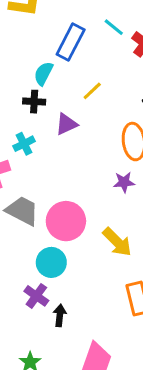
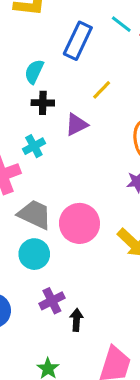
cyan semicircle: (43, 73) -> (34, 72), moved
cyan circle: (51, 262) -> (34, 254), moved
purple cross: (36, 296) -> (52, 301), turned 30

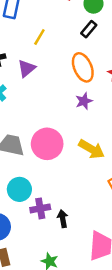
cyan circle: (34, 254) -> (19, 189), moved
purple cross: (52, 301) -> (40, 208), turned 30

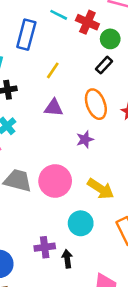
purple triangle: (27, 68) -> (54, 108), moved, turned 42
purple star: (84, 101) -> (85, 139), moved
cyan circle: (19, 189) -> (81, 223), moved

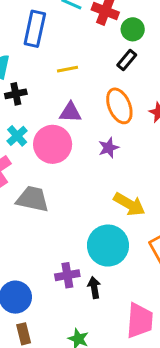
yellow line: (53, 70) -> (67, 69), turned 48
pink circle: (55, 181) -> (53, 144), moved
cyan circle: (81, 223) -> (108, 246), size x1.4

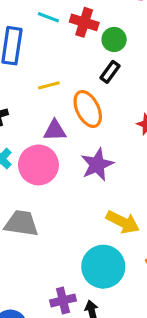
orange ellipse: (119, 106) -> (88, 109), moved
purple star: (109, 148) -> (97, 165), size x1.5

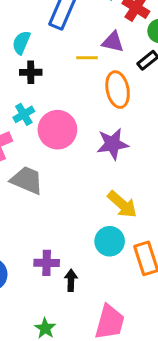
purple triangle: (55, 130) -> (113, 42), moved
cyan circle: (103, 267) -> (110, 241), moved, size x0.7

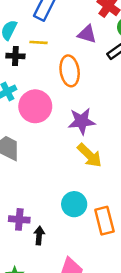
yellow line: (87, 58) -> (38, 42), moved
orange ellipse: (118, 90) -> (70, 71), moved
yellow arrow: (122, 204) -> (90, 155), moved

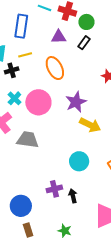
cyan circle: (74, 204) -> (79, 161), moved

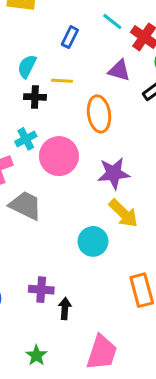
blue rectangle: (21, 26) -> (70, 37), size x0.6
cyan circle: (79, 161) -> (93, 241), moved

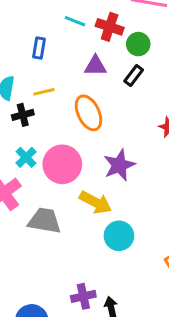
yellow arrow: (123, 213) -> (96, 202), moved

